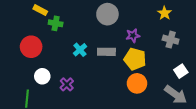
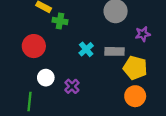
yellow pentagon: (135, 59) -> (135, 68), moved
orange circle: (137, 83) -> (135, 96), moved

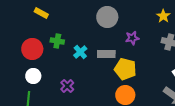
green cross: (60, 21) -> (57, 41), moved
white circle: (46, 78) -> (33, 76), moved

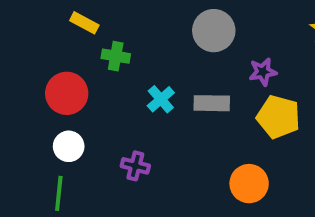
green cross: (57, 41) -> (116, 56), moved
yellow pentagon: (125, 69) -> (278, 117), moved
purple cross: (67, 86) -> (135, 166), turned -32

